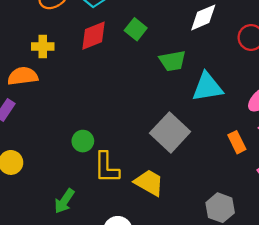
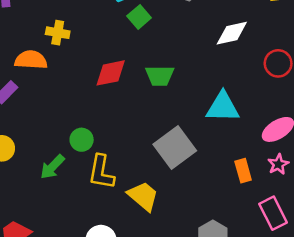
green square: (136, 29) -> (139, 17), moved
red diamond: (93, 36) -> (111, 73), moved
green trapezoid: (172, 61) -> (160, 76), moved
green arrow: (64, 201) -> (52, 167), moved

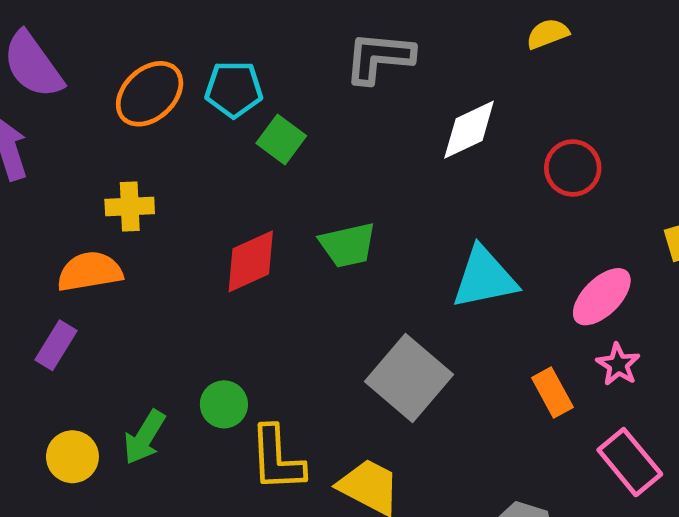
green arrow: (52, 167) -> (144, 437), moved

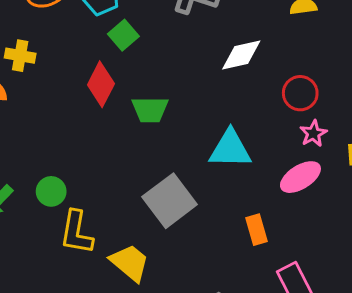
red diamond: (251, 261) -> (101, 84), moved, turned -51
pink star: (618, 364) -> (313, 133), moved

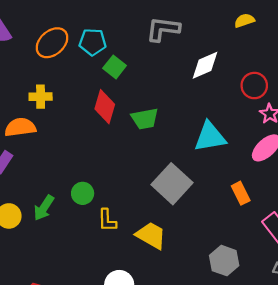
yellow L-shape: (76, 232) -> (107, 220), size x0.7

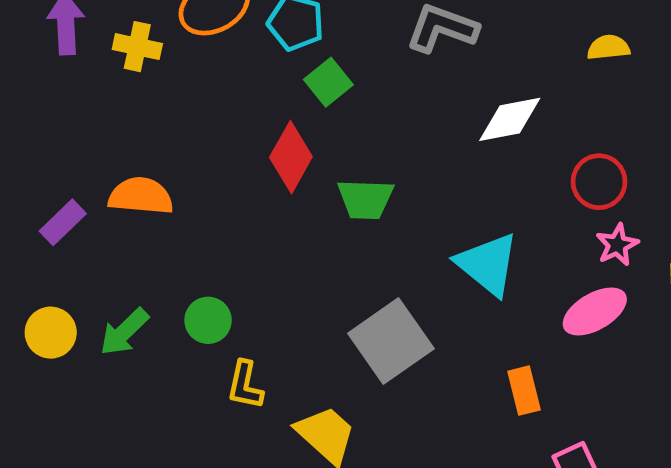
yellow cross: (41, 97) -> (137, 47), moved
orange semicircle: (20, 127) -> (141, 196), moved
cyan triangle: (210, 137) -> (488, 264), turned 36

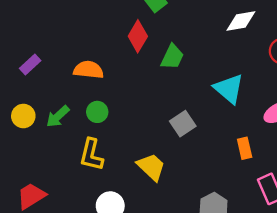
orange semicircle: (141, 196) -> (89, 70), moved
green trapezoid: (365, 199) -> (172, 57), turned -68
gray square: (391, 341) -> (183, 124), size x0.7
yellow L-shape: (245, 385) -> (91, 155), moved, size x1.4

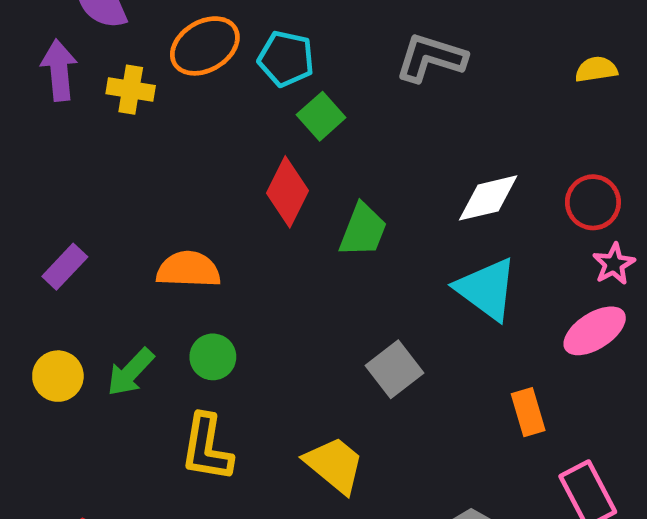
white diamond: (241, 21) -> (488, 198), moved

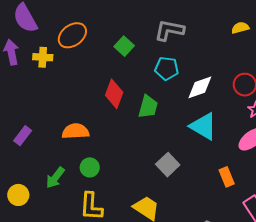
cyan pentagon: (286, 59) -> (167, 68), moved
green square: (321, 116) -> (124, 46), moved
yellow circle: (58, 376) -> (18, 195), moved

